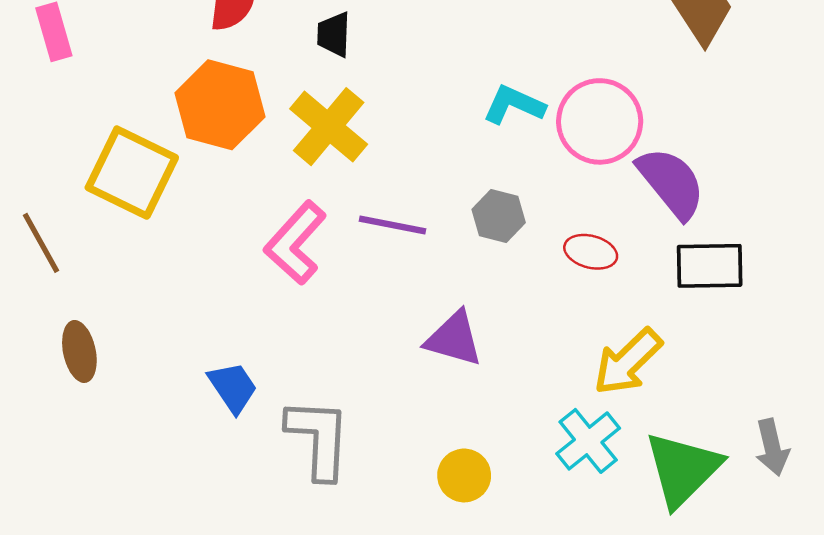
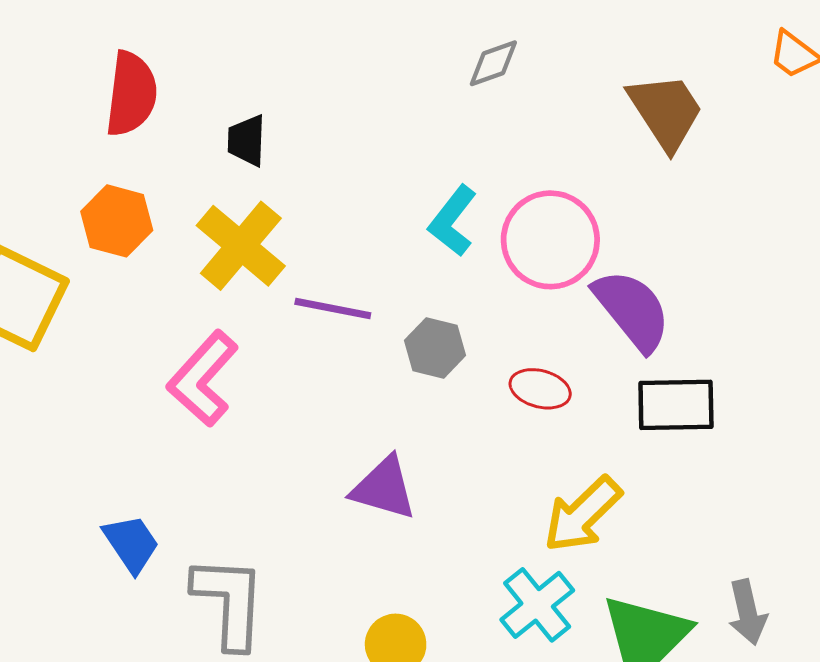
orange hexagon: (220, 105) -> (117, 221), size x0.7
cyan L-shape: (514, 105) -> (453, 221), turned -76
purple line: (393, 225) -> (333, 309), moved

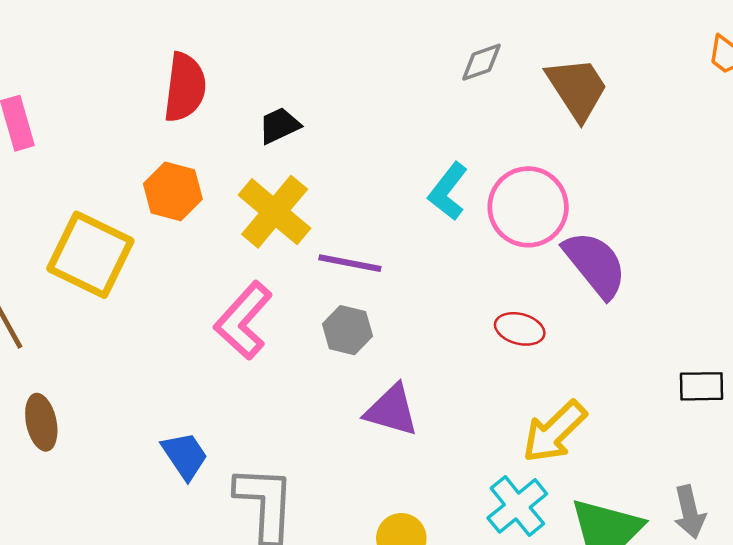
brown trapezoid: (666, 111) -> (577, 89), moved
black trapezoid: (247, 141) -> (279, 126), turned 63
gray hexagon: (435, 348) -> (347, 330), moved
black rectangle: (676, 405) -> (701, 386), moved, size x0.7

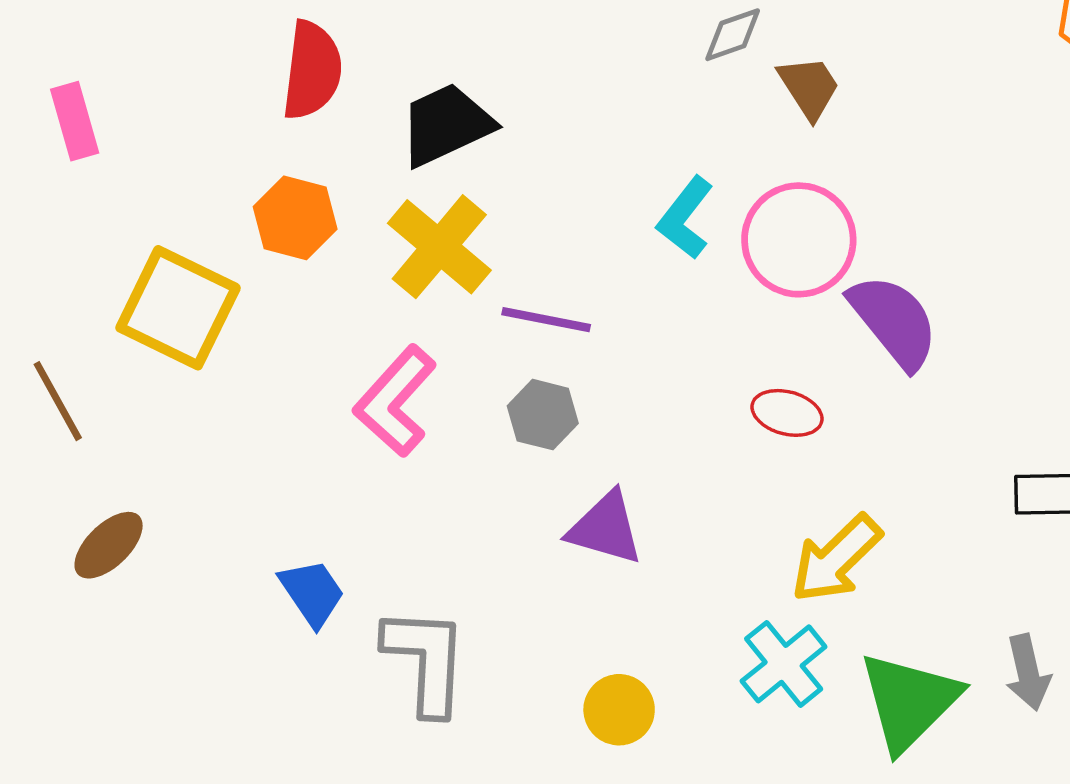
brown trapezoid: (577, 89) -> (809, 87), moved, size x0.7
black trapezoid: (279, 126) -> (446, 125), size x1.6
brown ellipse: (41, 422) -> (109, 545), turned 58

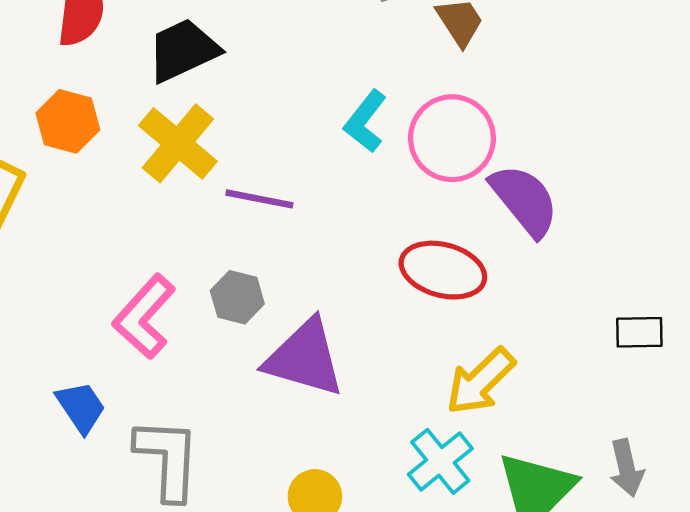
pink L-shape: (395, 401) -> (144, 317), moved
red ellipse: (787, 413) -> (443, 270), size x1.6
gray hexagon: (543, 415) -> (237, 297), moved
purple triangle: (606, 528) -> (305, 358), size x1.4

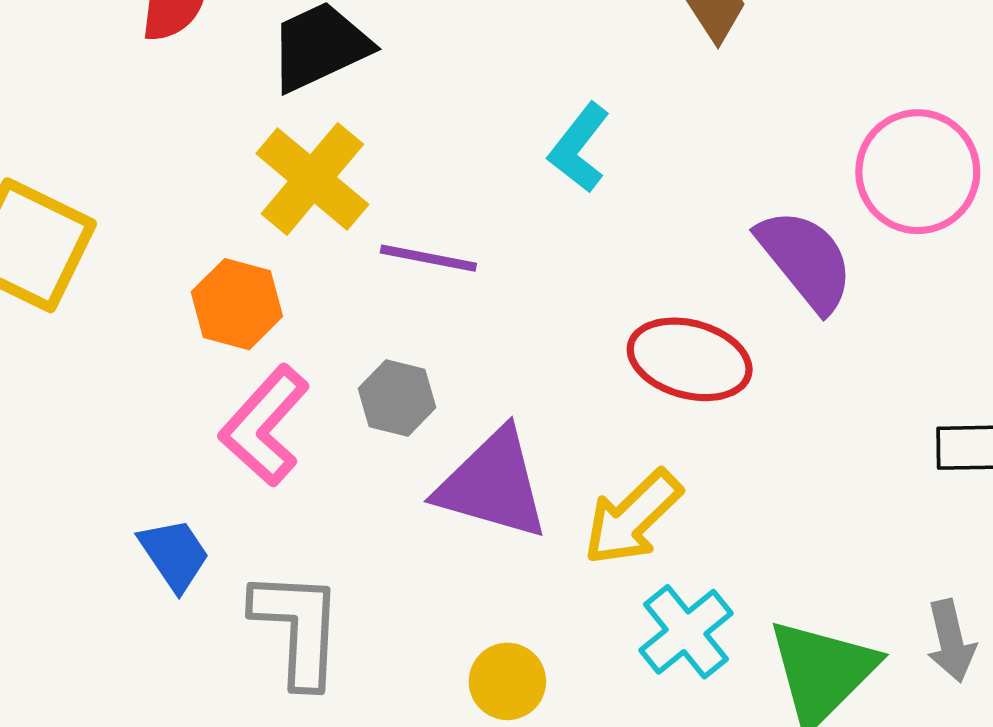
orange hexagon: (68, 121) -> (237, 304), moved
pink circle: (452, 138) -> (918, 172), moved
yellow arrow: (480, 381) -> (633, 518), moved

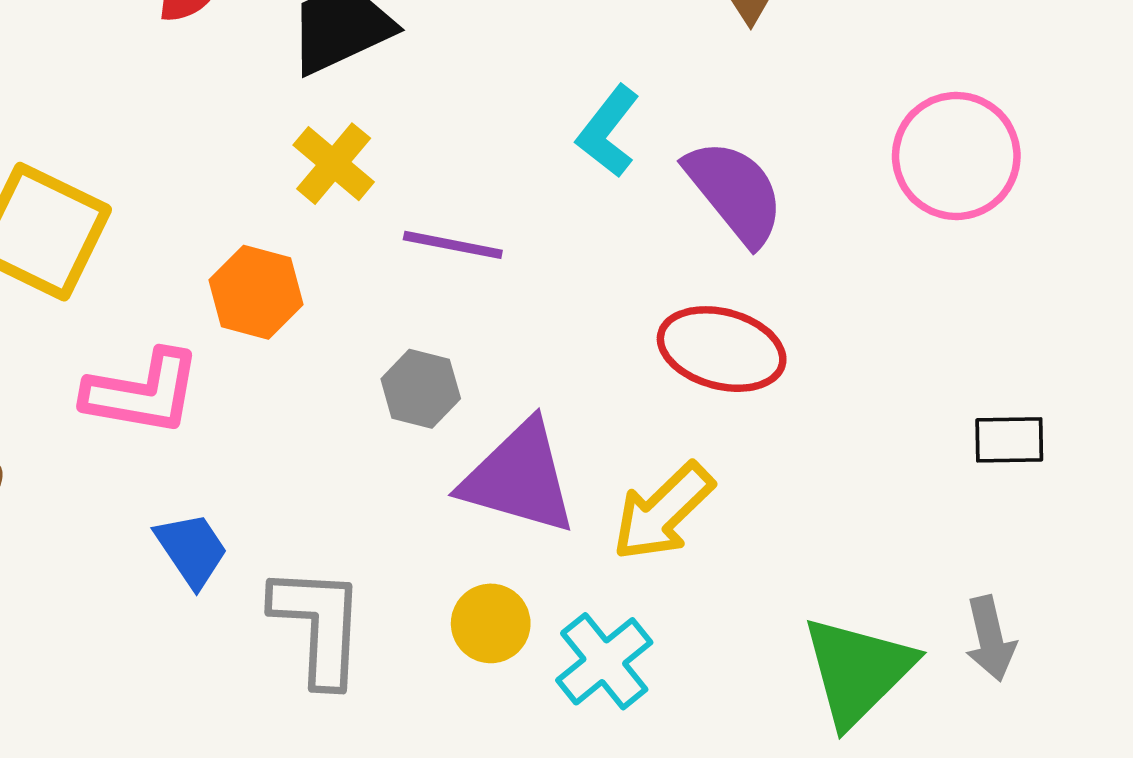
yellow cross: (312, 179) -> (334, 164), size x0.7
purple semicircle: (806, 260) -> (735, 192), moved
pink L-shape: (264, 426) -> (142, 393), moved, turned -122
cyan cross: (686, 632) -> (604, 661), moved
yellow circle: (507, 681) -> (491, 623), moved

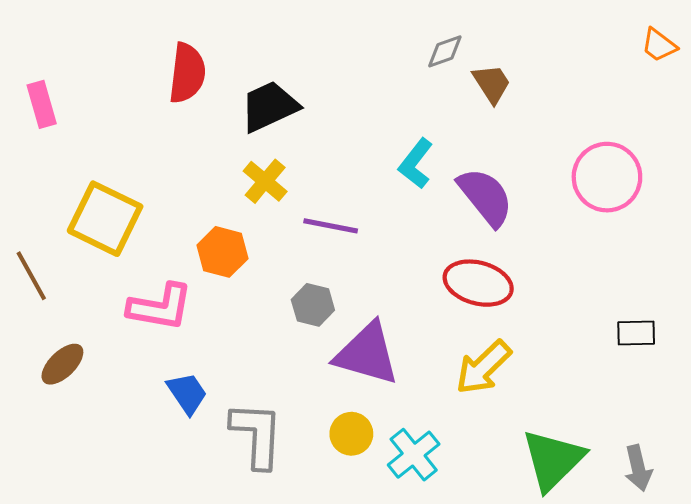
yellow arrow: (663, 512) -> (483, 367), moved
gray arrow: (990, 639) -> (638, 468), moved

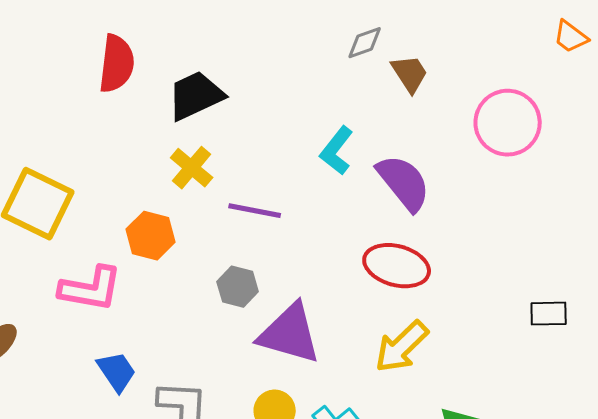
pink circle: (607, 177) -> (508, 123), moved

